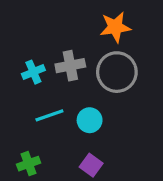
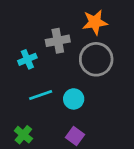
gray cross: (70, 66) -> (58, 41), moved
green cross: (29, 164) -> (23, 135), turned -30

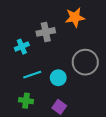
gray circle: (96, 59) -> (85, 62), moved
green cross: (23, 135) -> (26, 101), moved, turned -32

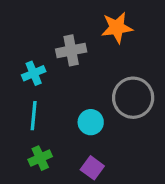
cyan line: (32, 75) -> (34, 116), moved, turned -66
green cross: (26, 101) -> (40, 158), turned -32

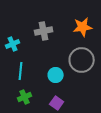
orange star: (117, 28) -> (83, 27), moved
cyan cross: (34, 73) -> (13, 44), moved

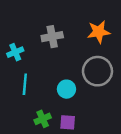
green cross: (25, 97) -> (43, 119), moved
purple square: (57, 103) -> (68, 122), turned -32

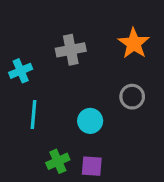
orange star: (99, 32) -> (134, 43), turned -30
gray circle: (97, 71) -> (132, 97), size x0.6

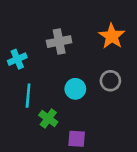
cyan circle: (90, 121) -> (75, 89), moved
green cross: (58, 161) -> (48, 119), moved, turned -30

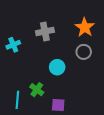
gray circle: (110, 81) -> (84, 52), moved
cyan line: (28, 96) -> (17, 100), moved

